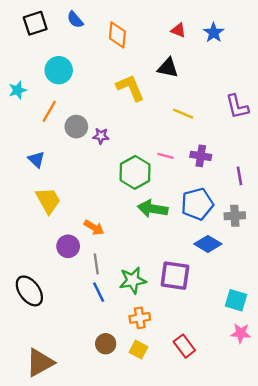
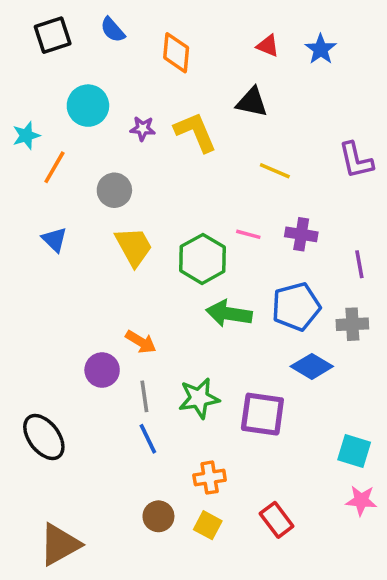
orange line: (49, 111) -> (54, 167), moved
purple star: (101, 136) -> (143, 129), moved
yellow trapezoid: (48, 201) -> (134, 247), moved
green star: (133, 280) -> (199, 398), moved

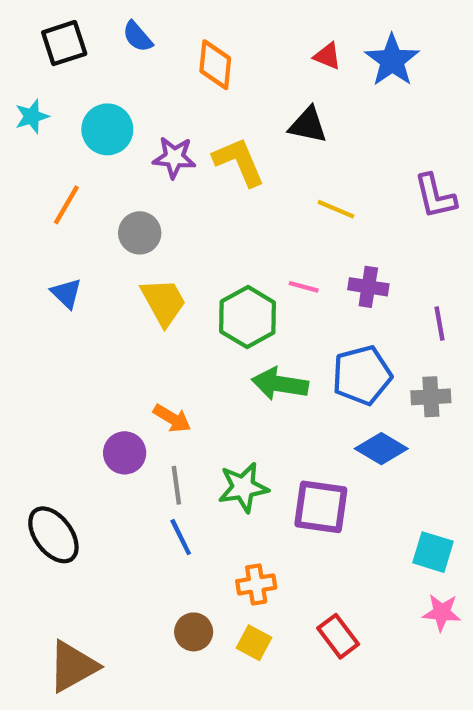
blue star: (321, 49) -> (392, 60), size x1.4
purple star: (143, 129) -> (174, 157), size x1.4
cyan star: (26, 136) -> (32, 116), moved

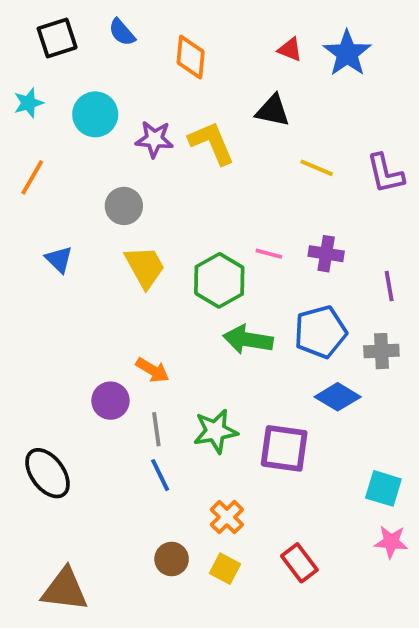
orange line: (66, 205) -> (32, 177), moved
yellow line: (336, 209) -> (317, 168), moved
orange cross: (256, 584) -> (227, 517), turned -36
brown triangle: (73, 666) -> (65, 590), turned 36

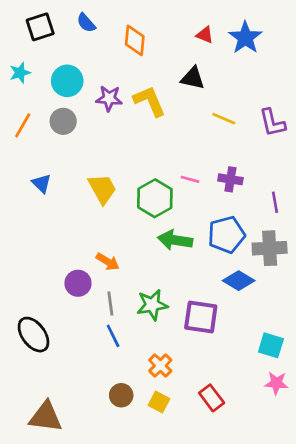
gray circle: (124, 206) -> (63, 121), moved
gray cross: (381, 351) -> (270, 248), size x1.4

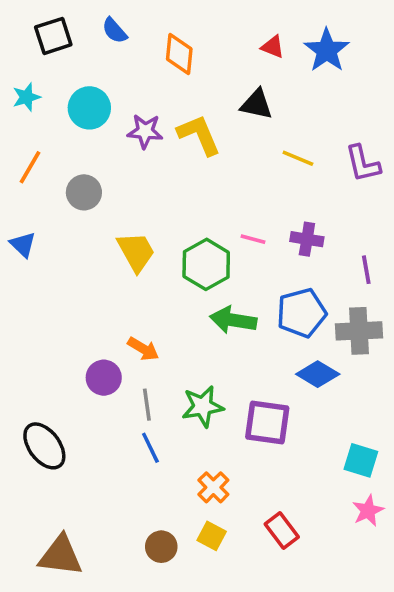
gray circle: (63, 121) -> (84, 192), moved
blue triangle: (42, 183) -> (23, 245), moved
pink star: (276, 383) -> (368, 511), turned -30
brown circle: (121, 395) -> (161, 547), moved

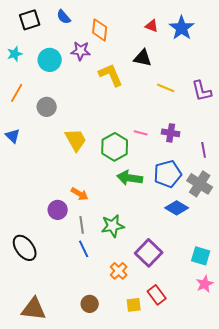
purple star: (145, 131) -> (81, 51), moved
gray cross: (359, 331) -> (200, 184), turned 35
purple square: (267, 423) -> (149, 253), moved, turned 36
yellow square: (212, 536) -> (134, 305), moved, turned -35

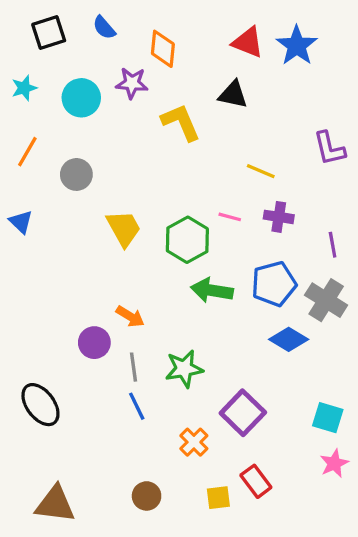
red triangle: (152, 26) -> (248, 42), size x1.5
yellow line: (166, 88) -> (261, 171), moved

